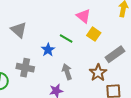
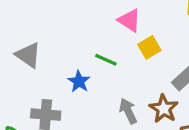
yellow square: (94, 34) -> (149, 47), turned 32
gray arrow: (67, 72) -> (128, 111), moved

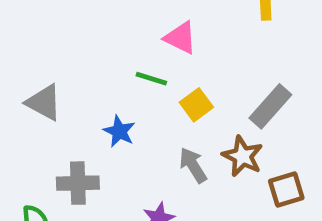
yellow square: (149, 47) -> (196, 105), moved
green line: (106, 60) -> (151, 79), moved

